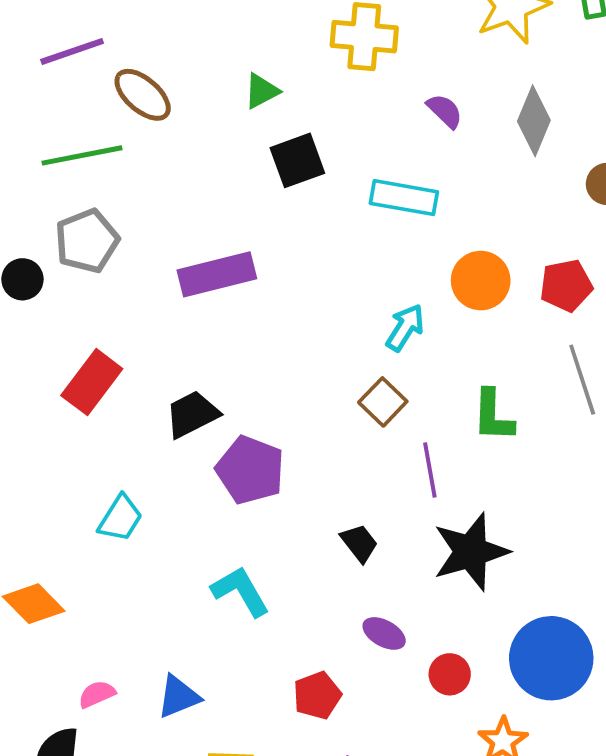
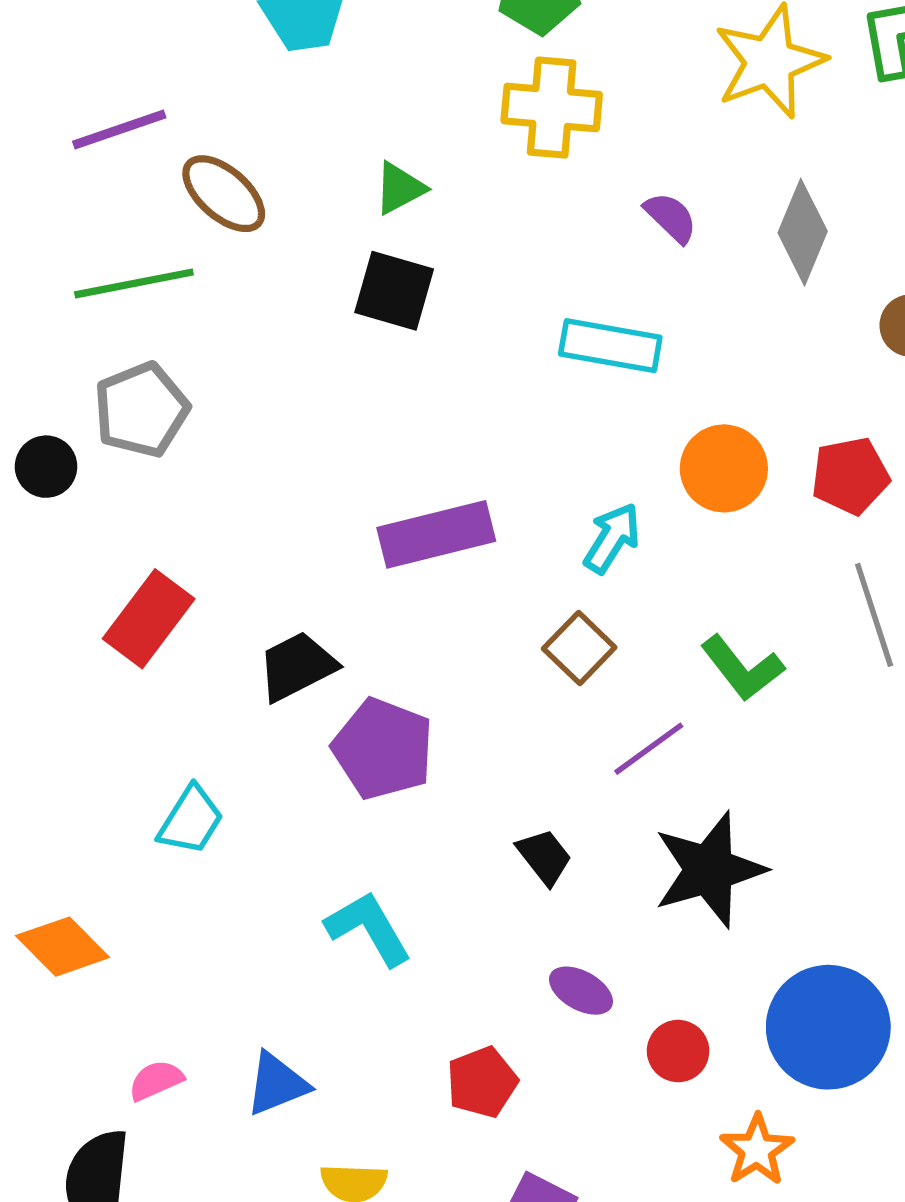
black square: (297, 160) -> (394, 291), moved, turned 36
purple rectangle: (217, 274) -> (436, 534), moved
green L-shape: (493, 416) -> (742, 668), turned -40
purple line: (430, 470) -> (649, 749), turned 64

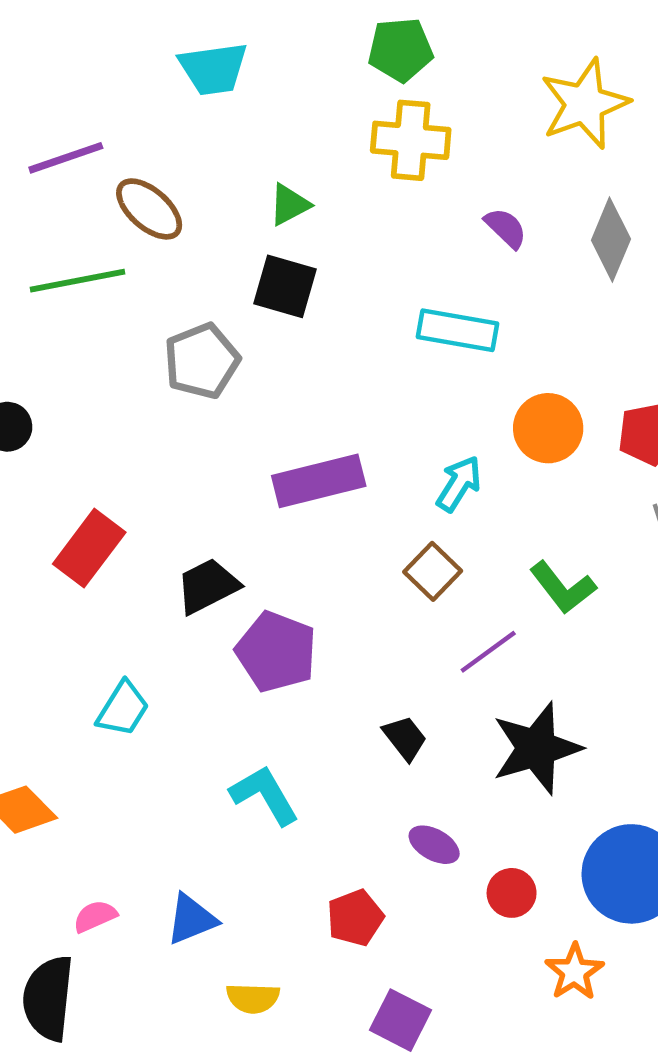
gray pentagon: (141, 410) -> (202, 361), moved

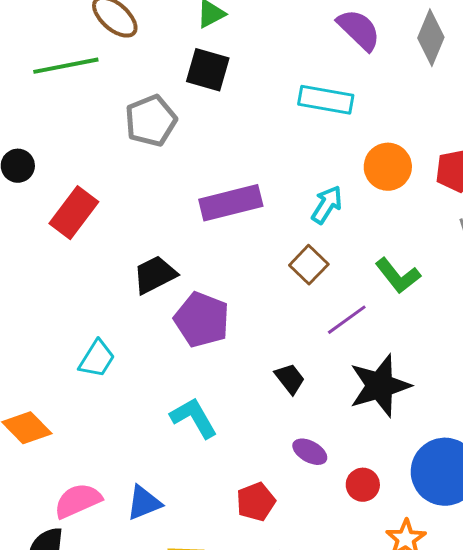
purple semicircle: (506, 228) -> (359, 30), size x1.5
red rectangle: (89, 548) -> (74, 213), moved
pink semicircle: (95, 916) -> (78, 501), size x1.6

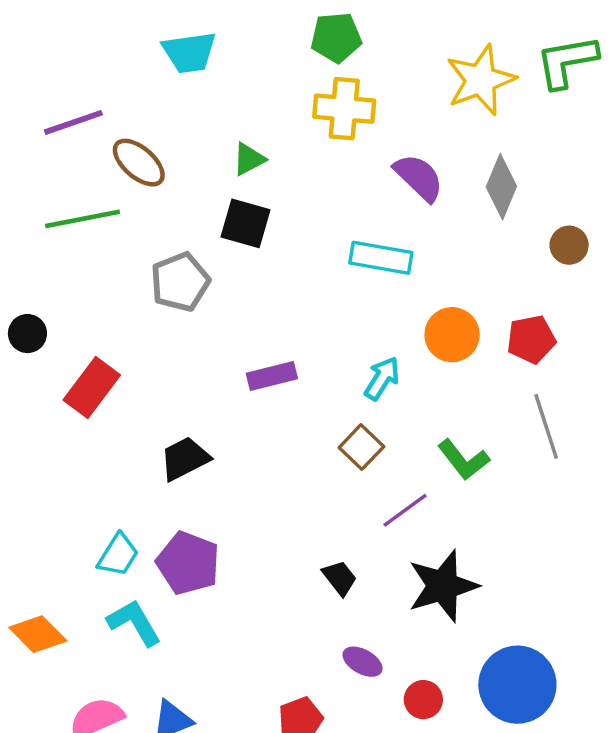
purple rectangle: (231, 203) -> (272, 376), size x0.7
purple pentagon: (202, 320) -> (188, 563), moved
cyan L-shape: (194, 418) -> (134, 623), moved

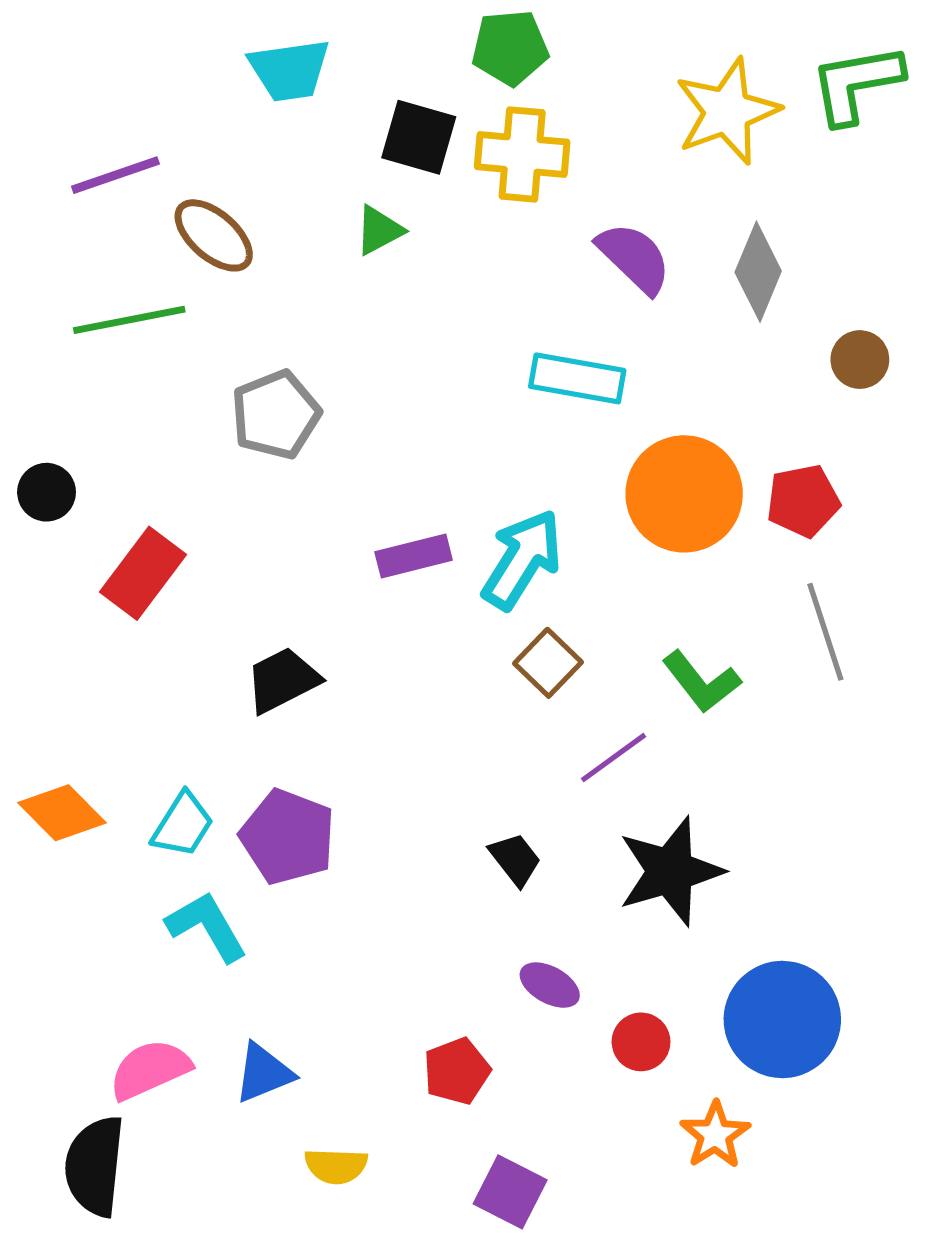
black square: (245, 223) -> (419, 137), moved
orange circle: (452, 335) -> (684, 494), size x1.4
cyan arrow: (382, 378) -> (522, 559), moved, size x1.5
orange diamond: (38, 634) -> (62, 813), moved

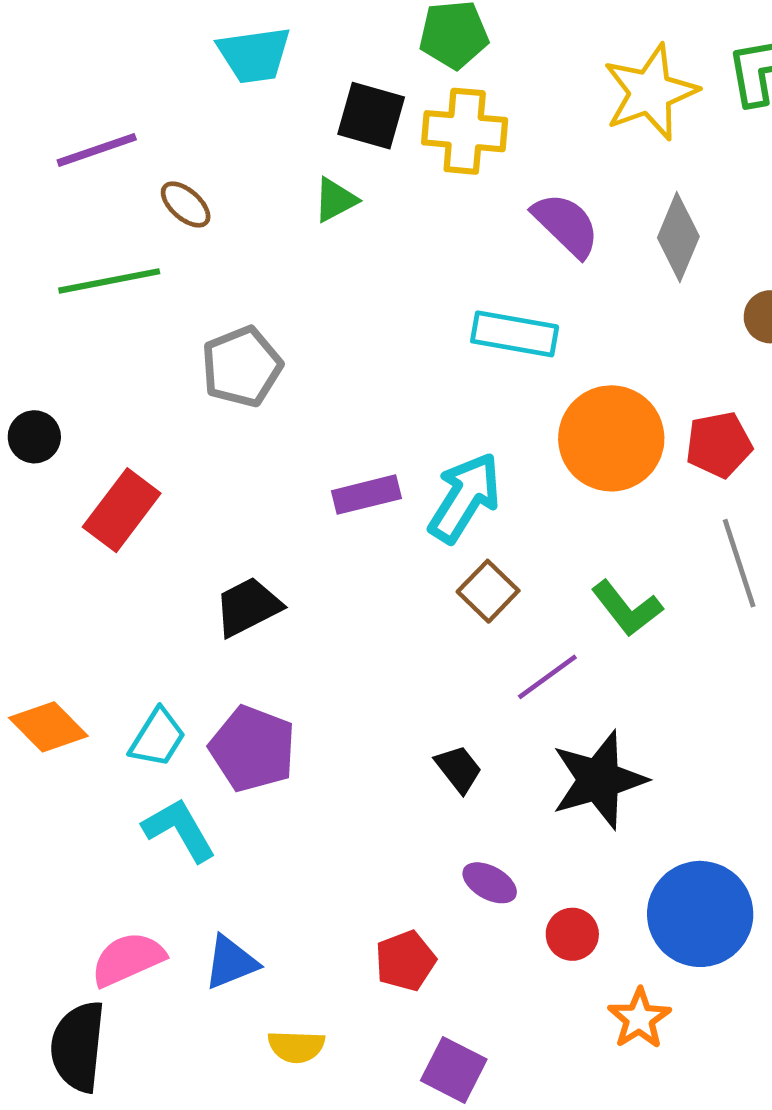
brown ellipse: (214, 235) -> (186, 205), size x0.7

